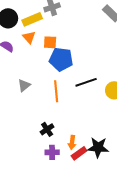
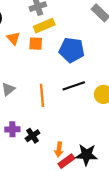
yellow rectangle: (32, 19) -> (44, 26), moved
blue pentagon: (61, 59) -> (72, 50), moved
purple cross: (52, 152) -> (12, 129), moved

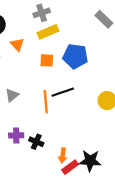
orange square: (36, 44) -> (47, 60), moved
black line: (74, 86) -> (63, 92), moved
black cross: (33, 136) -> (36, 142), turned -32

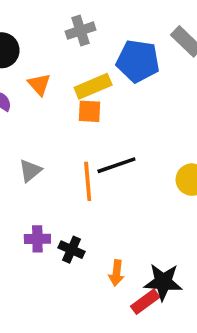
yellow rectangle: (48, 32) -> (93, 86), moved
blue pentagon: (75, 56) -> (138, 61), moved
red rectangle: (70, 167) -> (145, 302), moved

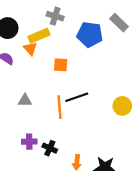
gray cross: (81, 31) -> (55, 16), turned 35
yellow rectangle: (93, 86) -> (39, 36), moved
gray triangle: (30, 171) -> (25, 101), turned 40

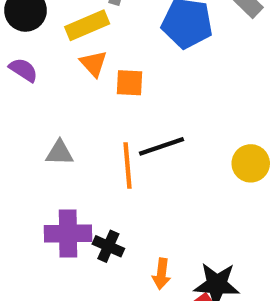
orange triangle: (30, 49) -> (93, 64), moved
purple cross: (29, 142) -> (68, 233), size x1.5

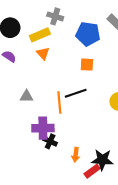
orange square: (130, 83) -> (87, 65), moved
purple cross: (68, 233) -> (43, 128), moved

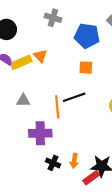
yellow rectangle: (40, 35) -> (21, 62), moved
black cross: (50, 141) -> (53, 163), moved

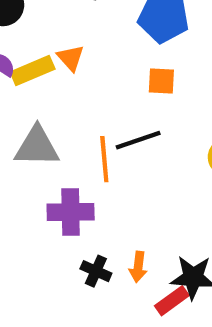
gray triangle: (23, 100) -> (37, 147), size x1.6

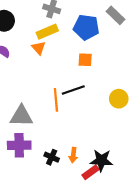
yellow rectangle: (33, 70) -> (47, 32), moved
gray triangle: (37, 147) -> (21, 116), moved
purple cross: (71, 212) -> (19, 145), moved

